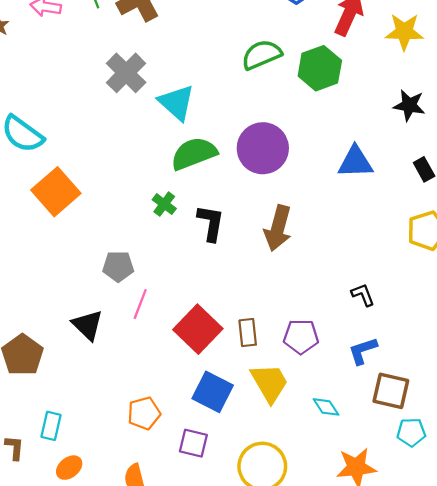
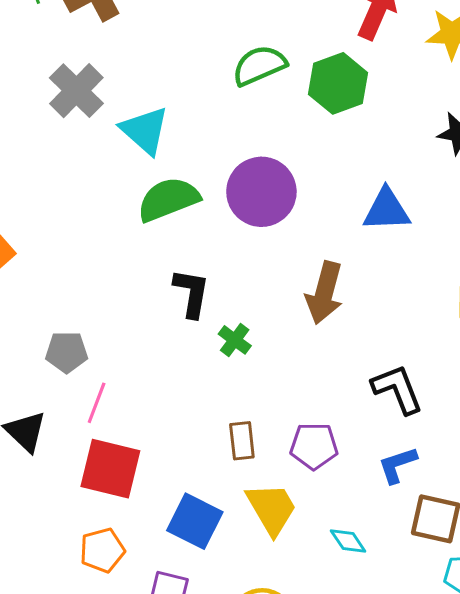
green cross: (164, 204) -> (235, 340), moved
brown arrow: (278, 228) -> (324, 293), moved
black L-shape: (363, 295) -> (397, 389), size x1.6
red square: (198, 329) -> (110, 469), moved, turned -30

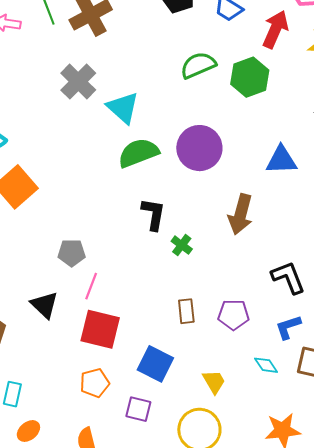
yellow trapezoid: (272, 509) -> (214, 382), moved, size x0.7
cyan diamond: (348, 541) -> (266, 365), moved

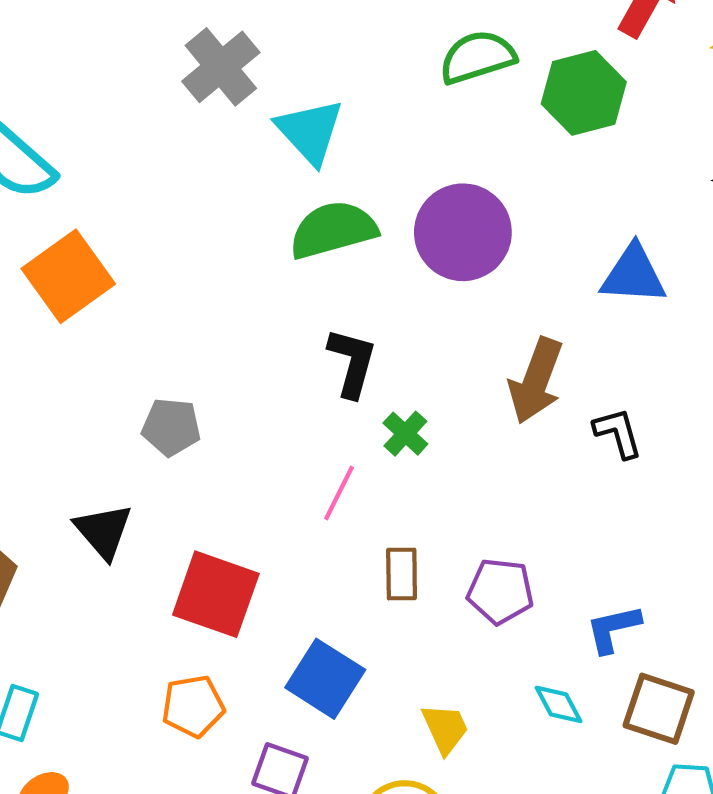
black L-shape: (288, 277) -> (618, 433), moved, size x0.7
pink line: (91, 286) -> (339, 493), moved

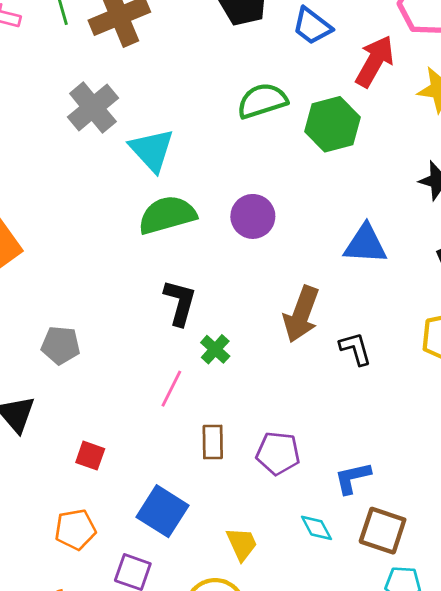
purple circle: (463, 232) -> (253, 216), size x0.7
red square: (216, 594) -> (90, 456), size x0.5

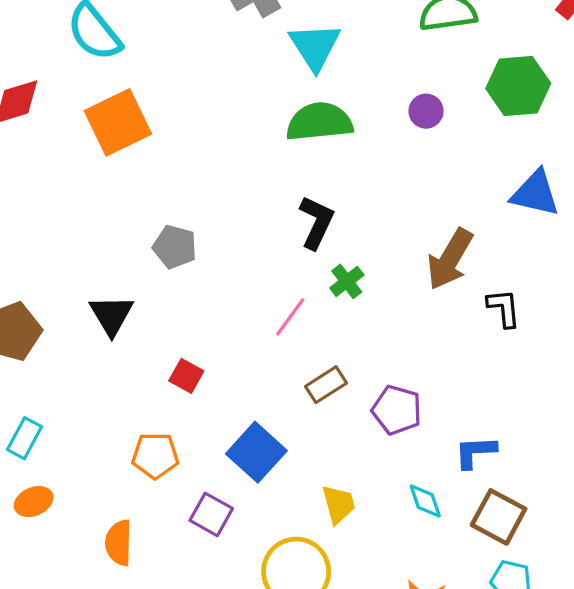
green hexagon: (332, 124) -> (518, 86), moved
purple circle: (253, 216) -> (426, 111), moved, size x0.7
brown rectangle: (213, 442) -> (326, 385), turned 48

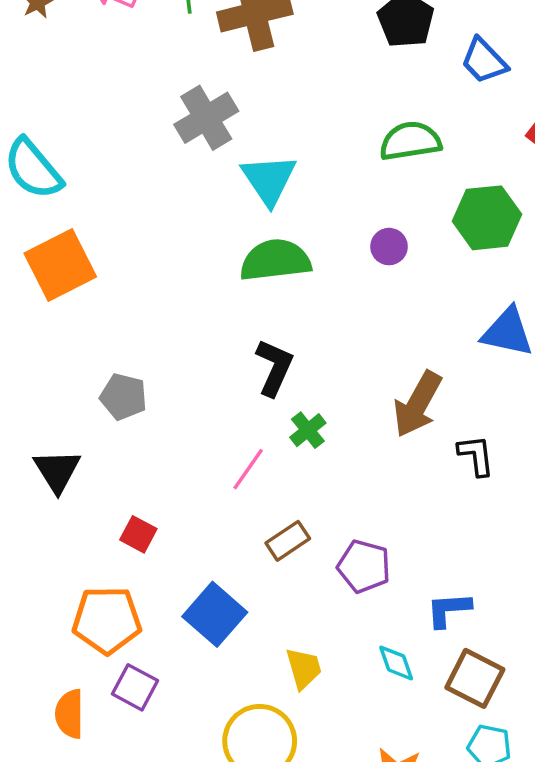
orange pentagon: (155, 456) -> (107, 620), size x1.4
purple square: (211, 514) -> (135, 687), moved

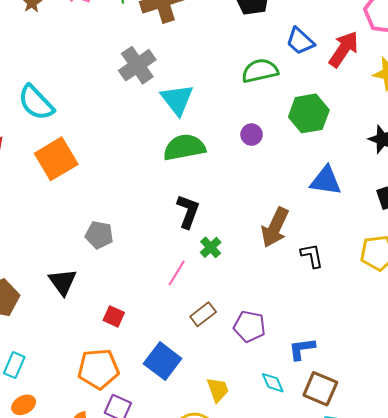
blue trapezoid: (484, 61) -> (300, 41), moved

